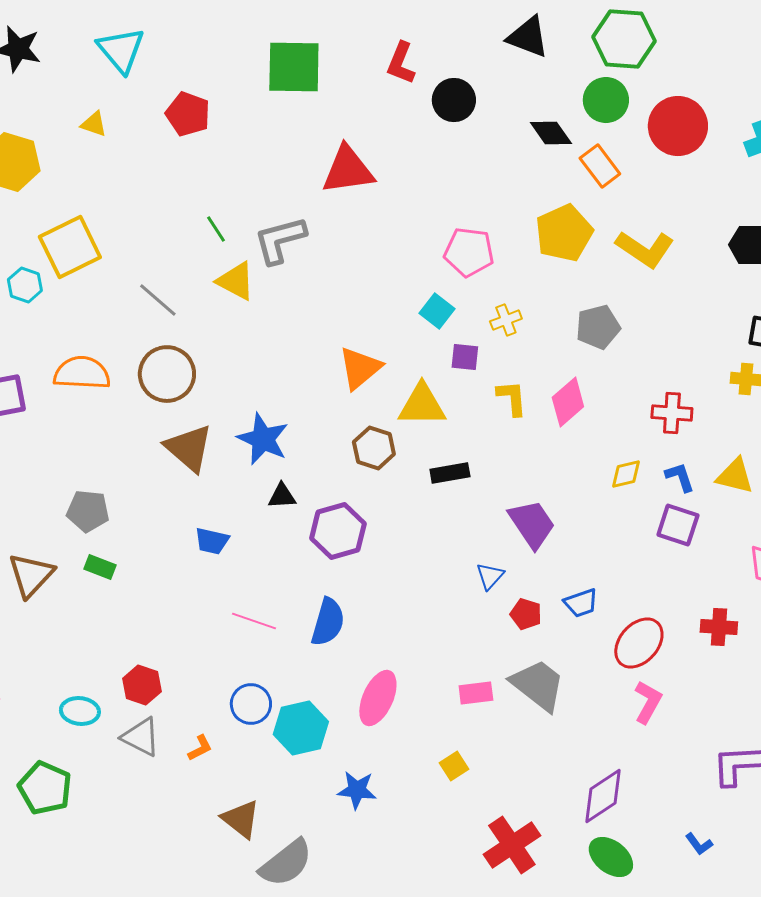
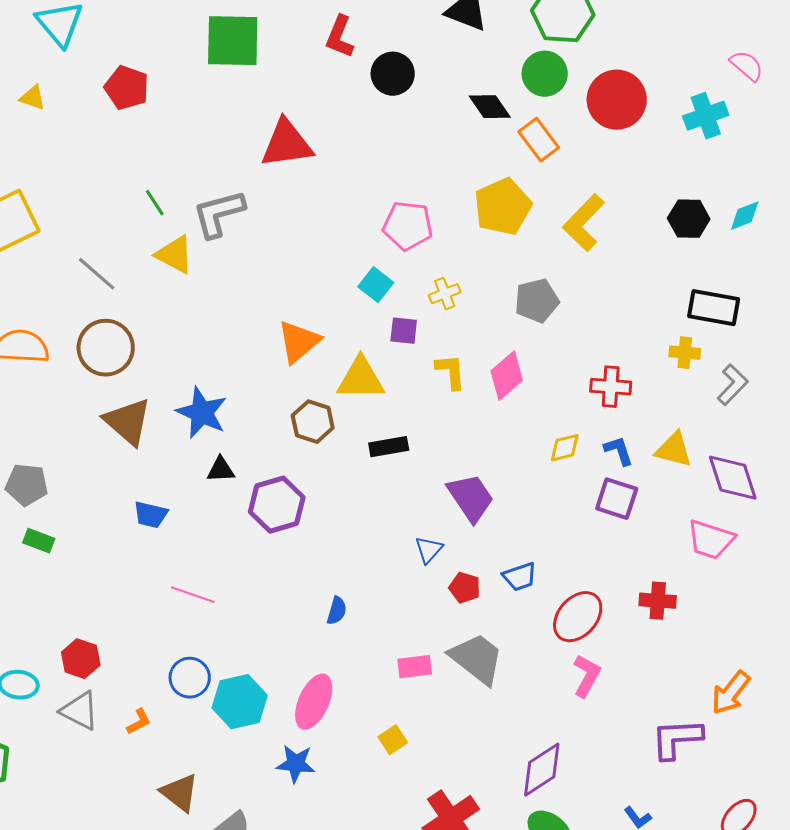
yellow L-shape: (645, 249) -> (584, 223), turned 100
blue semicircle: (328, 622) -> (337, 611), moved, size x0.6
pink ellipse: (378, 698) -> (314, 702), moved

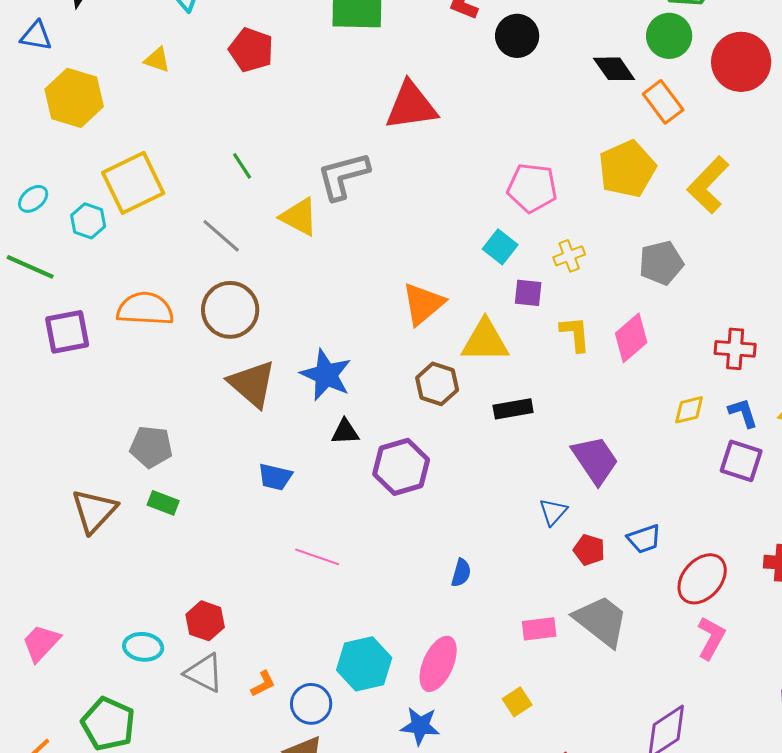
green line: (155, 203) -> (242, 166), moved
blue circle: (190, 678) -> (311, 704), moved

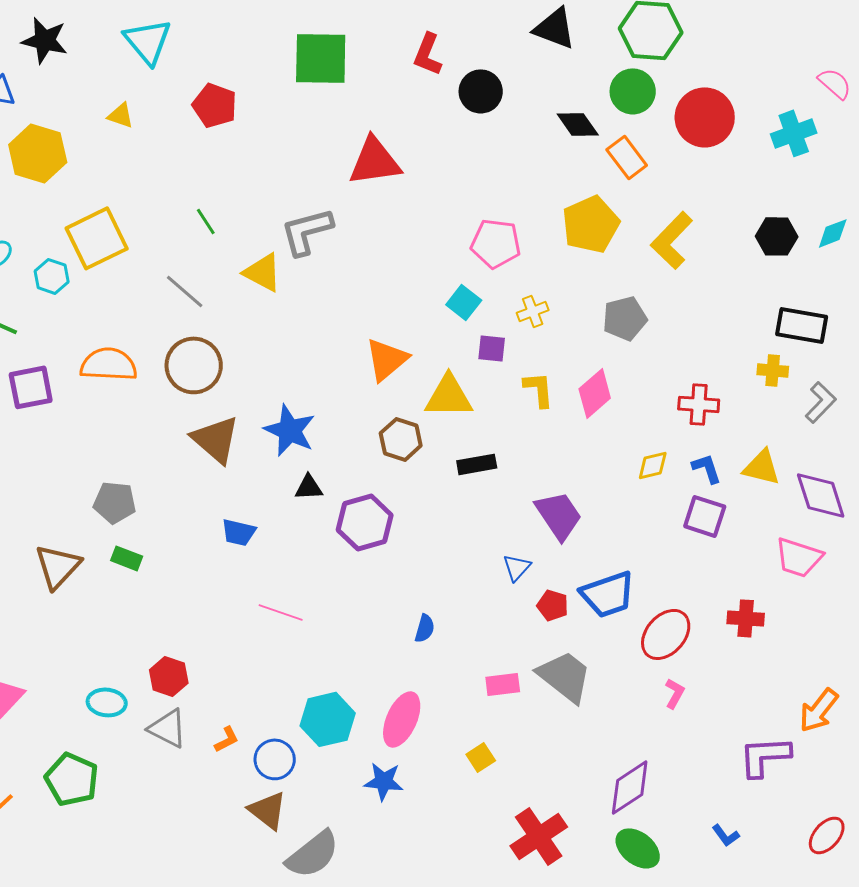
blue trapezoid: (644, 539) -> (608, 594), size x1.6
pink L-shape: (711, 638) -> (675, 693), size x0.7

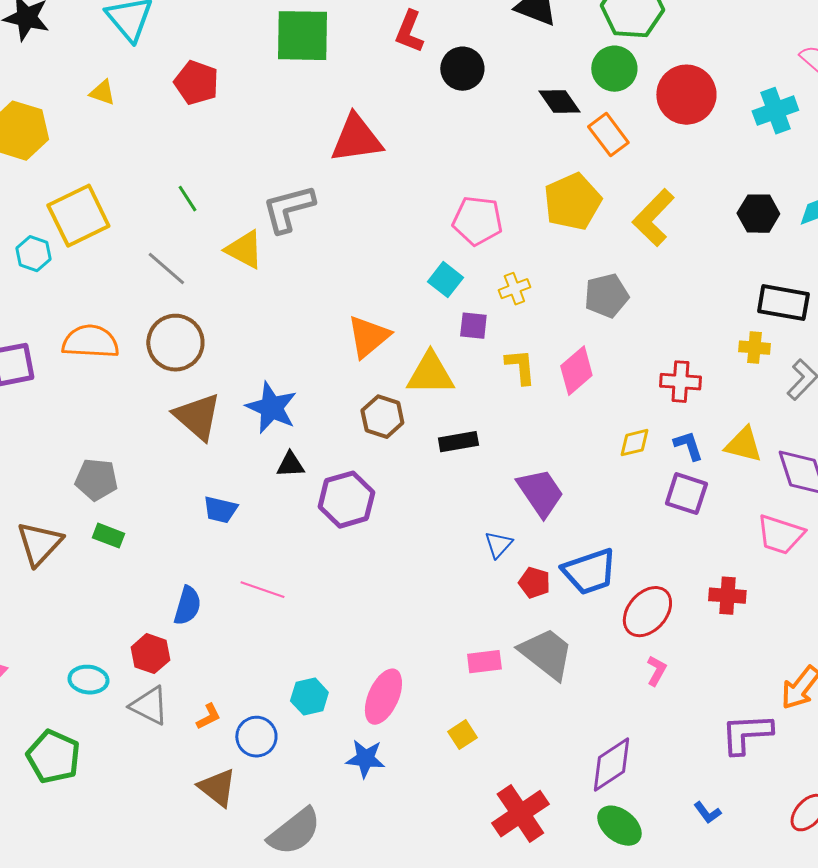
blue semicircle: (425, 628) -> (187, 606), moved, size x1.4
cyan hexagon: (328, 719) -> (309, 697), size x0.7
brown triangle: (268, 810) -> (217, 788), moved

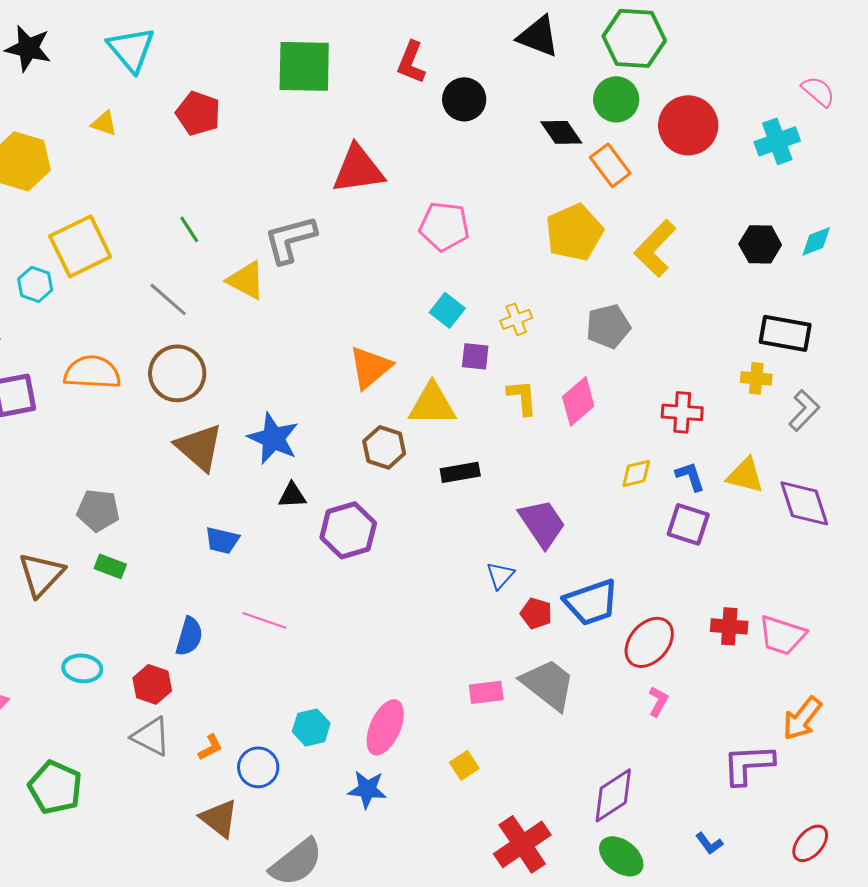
pink pentagon: (477, 221) -> (444, 226), moved
pink trapezoid: (780, 535) -> (782, 635), moved
cyan ellipse: (88, 680) -> (82, 668), moved

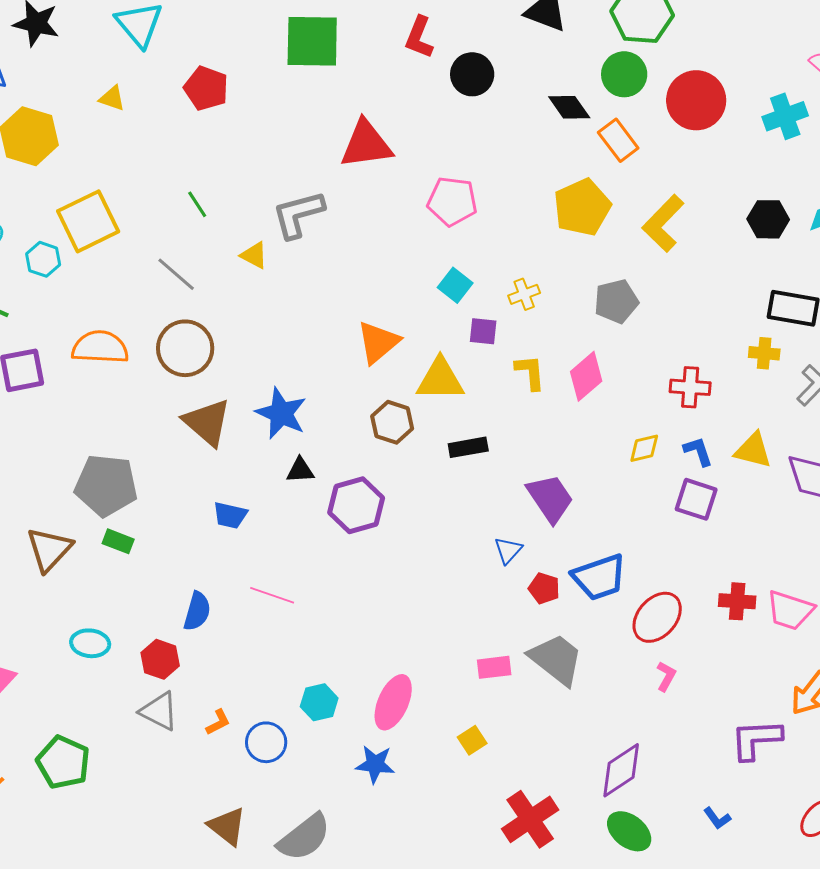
yellow triangle: (246, 280) -> (254, 255), size x0.7
gray pentagon: (98, 510) -> (106, 485), size x1.5
brown triangle: (219, 818) -> (227, 826), moved

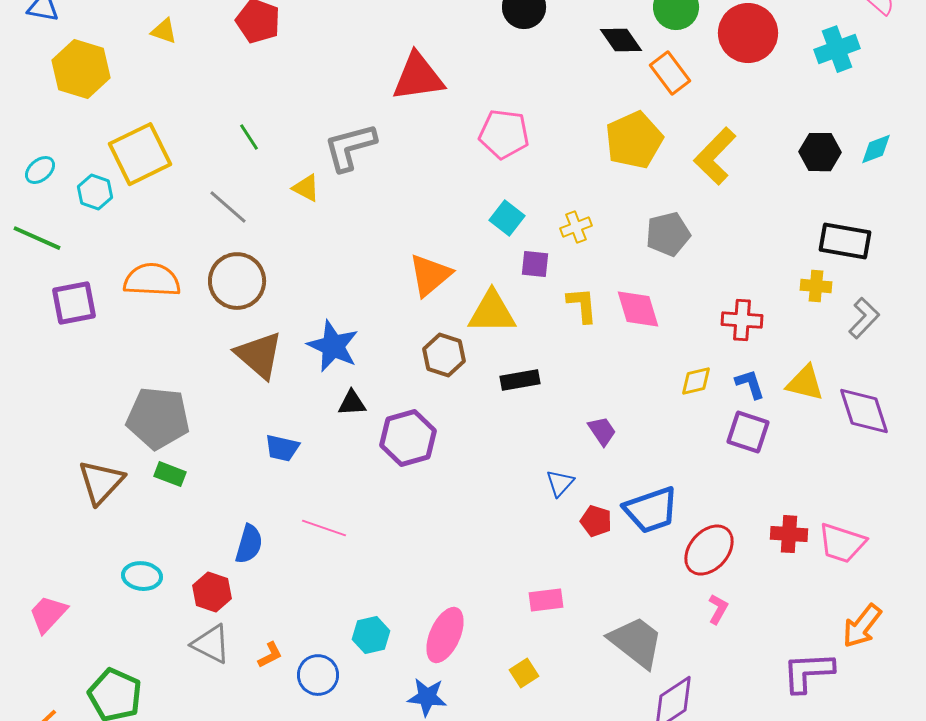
pink diamond: (586, 376) -> (638, 309), turned -66
purple trapezoid: (550, 498) -> (602, 431), size x0.6
gray trapezoid: (556, 659) -> (636, 642), moved

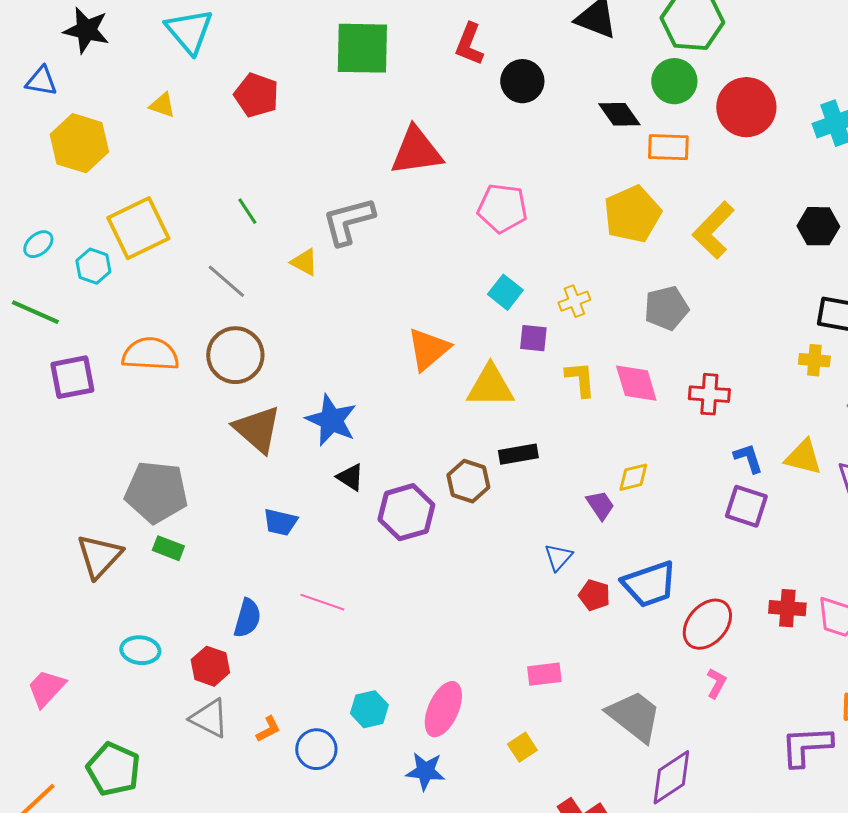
orange rectangle: (670, 73) -> (668, 147), turned -51
red cross: (742, 320) -> (709, 394), moved
brown hexagon: (444, 355) -> (468, 481), moved
yellow diamond: (696, 381) -> (633, 477), moved
black triangle: (352, 403) -> (350, 477), turned 36

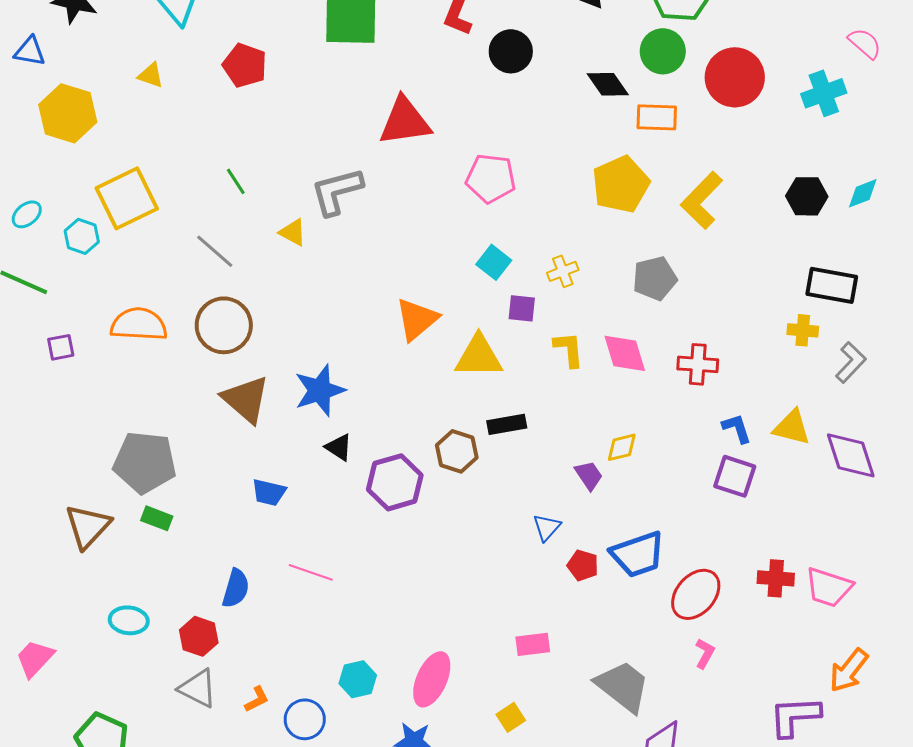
purple square: (72, 377) -> (61, 347), size x0.6
blue star: (331, 420) -> (320, 390), turned 30

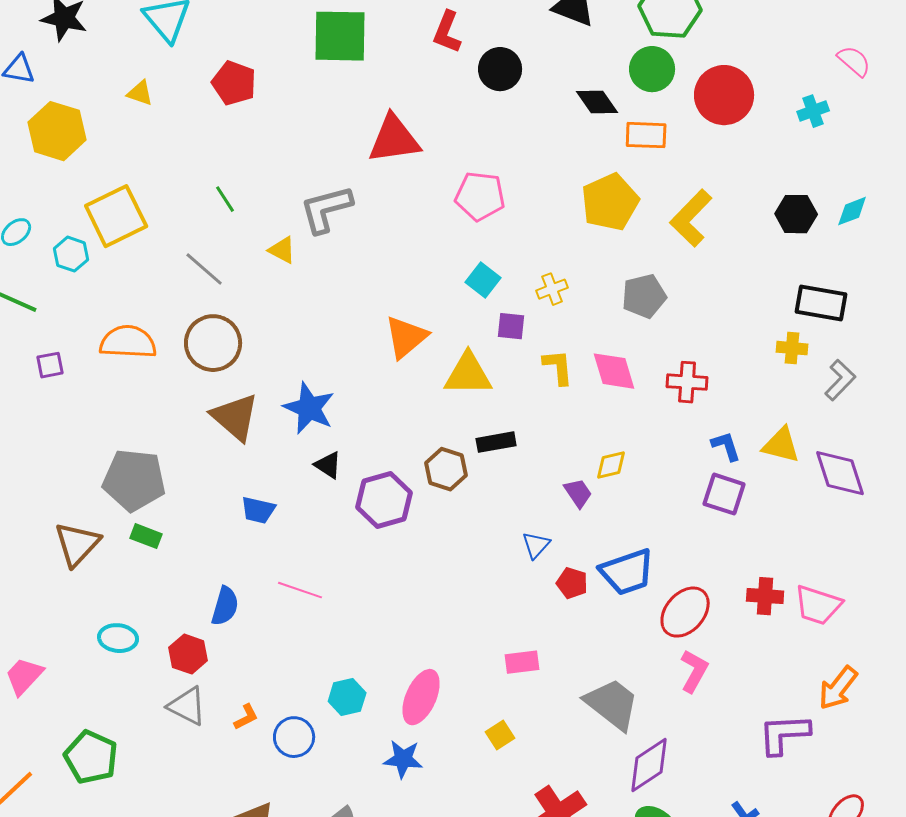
cyan cross: (824, 93) -> (813, 111), size x0.7
blue star: (320, 390) -> (309, 408), turned -30
pink L-shape: (705, 653) -> (694, 671), size x1.4

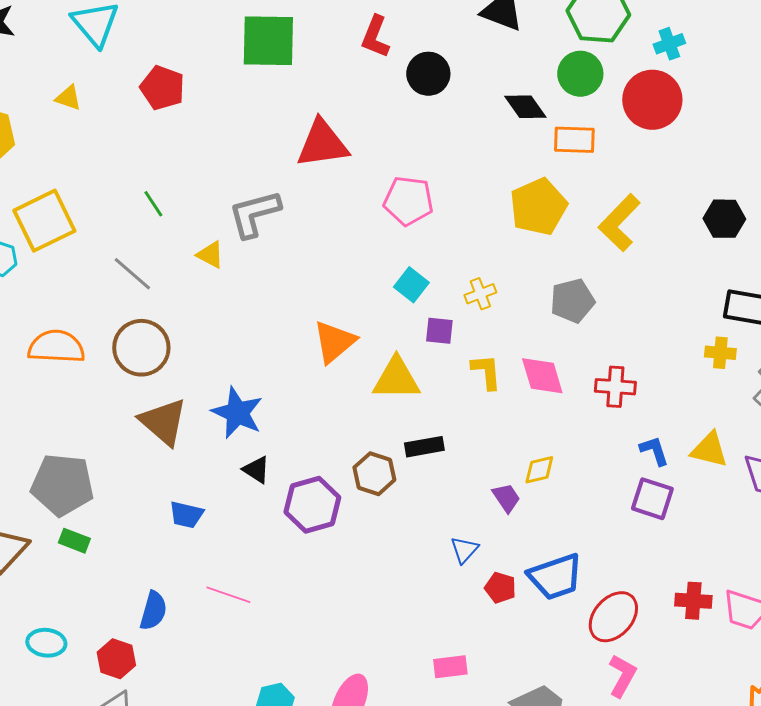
cyan cross: (813, 111) -> (669, 44), moved

